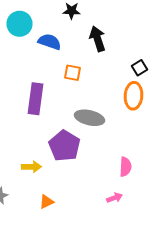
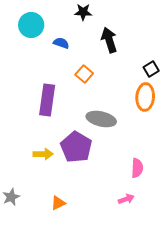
blue semicircle: (50, 42) -> (61, 43), size x0.7
orange square: (72, 73) -> (84, 74), turned 30
yellow arrow: (32, 167) -> (43, 154), moved

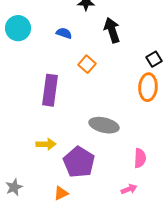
cyan circle: (31, 25) -> (18, 28), moved
gray ellipse: (101, 119) -> (104, 125), moved
purple pentagon: (76, 147) -> (79, 162), moved

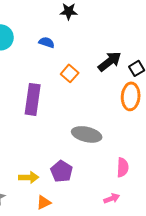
black arrow: (112, 30) -> (110, 61), moved, turned 70
yellow arrow: (46, 144) -> (29, 177), moved
purple pentagon: (79, 162) -> (62, 171), size x0.7

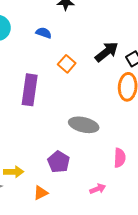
yellow arrow: (29, 177) -> (14, 172), moved
pink arrow: (112, 198) -> (98, 189), moved

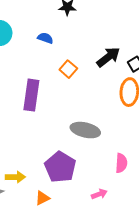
purple pentagon: (59, 162) -> (60, 167), size x1.4

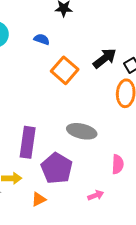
orange square: (68, 69) -> (65, 70), size x1.5
purple rectangle: (31, 95) -> (28, 142), moved

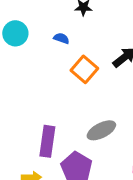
gray ellipse: (82, 131) -> (101, 130), turned -40

